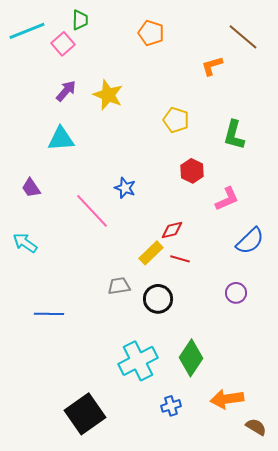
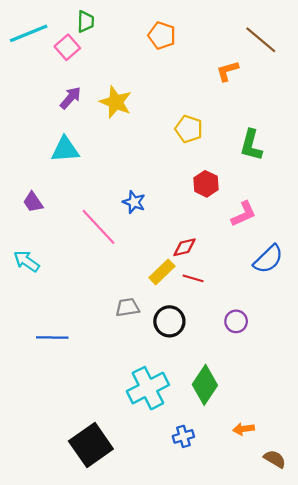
purple circle: (236, 293) -> (236, 321), moved
orange arrow: (227, 399) -> (244, 429), size x0.6

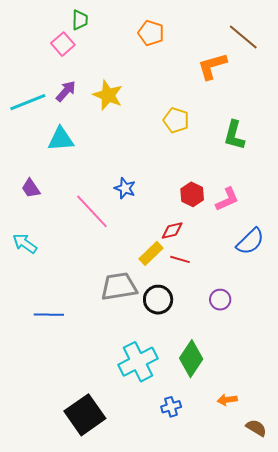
cyan line: (29, 33) -> (28, 102), moved
orange L-shape: (227, 71) -> (212, 66), size x1.4
red hexagon: (206, 184) -> (192, 194), moved
gray trapezoid: (128, 307) -> (119, 287), size x1.6

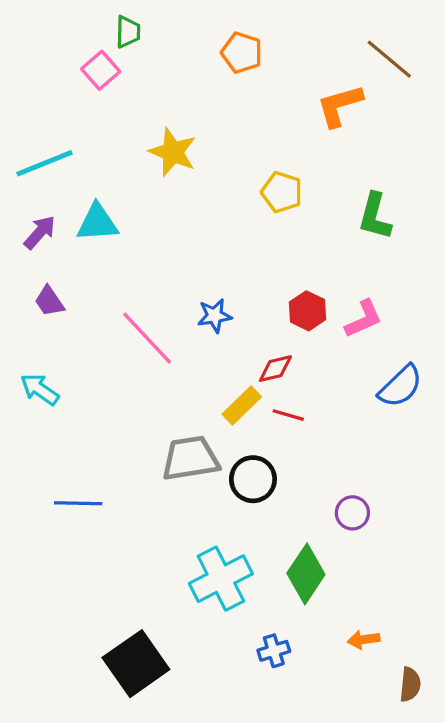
purple arrow: (66, 91) -> (40, 232), moved
blue star: (125, 188) -> (214, 316), moved, turned -30
purple circle: (220, 300) -> (352, 513), moved
brown semicircle: (256, 428) -> (410, 684), turned 65

